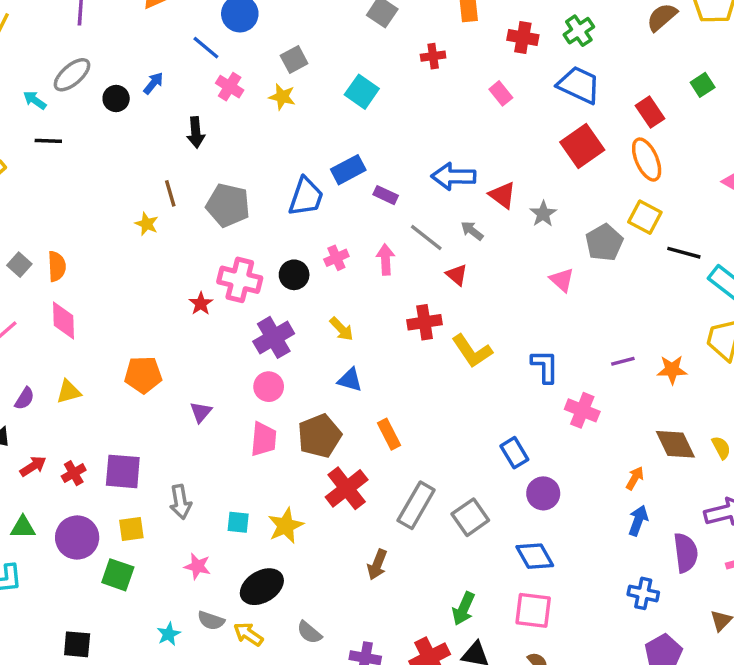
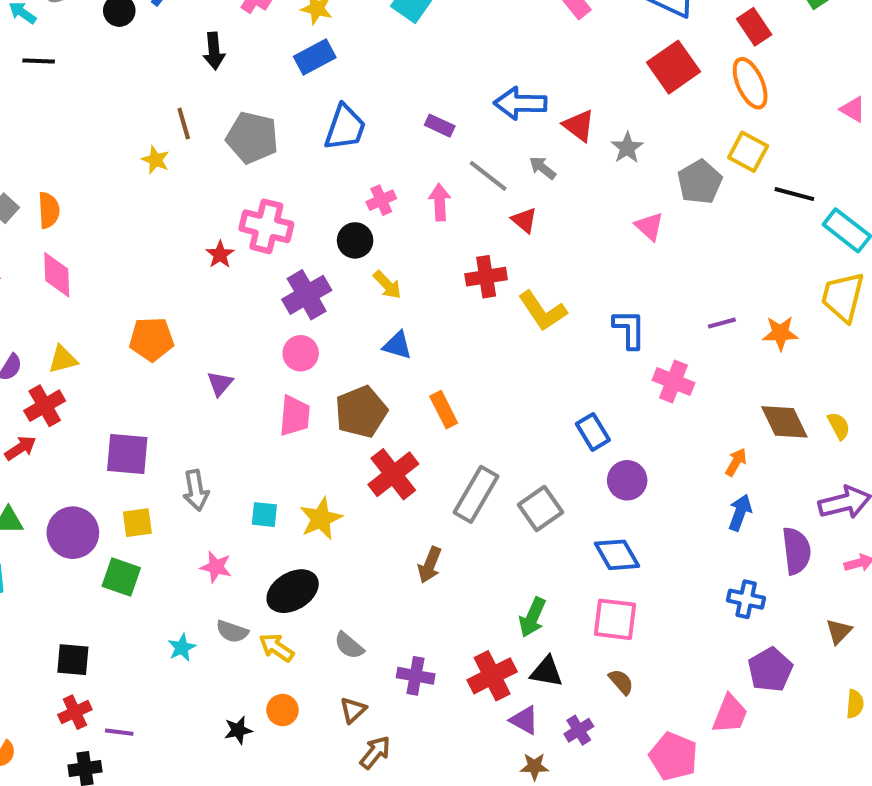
blue rectangle: (348, 170) -> (315, 57), moved
black circle: (294, 275) -> (355, 240), moved
red cross: (74, 473) -> (45, 406), moved, size x1.4

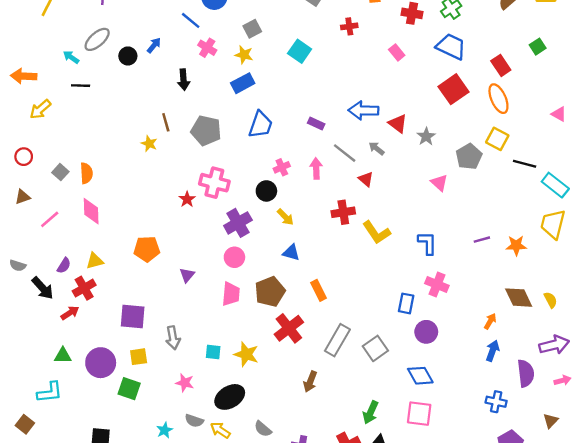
pink cross: (674, 382) -> (437, 285), moved
blue rectangle: (593, 432) -> (406, 303), turned 42
yellow star: (321, 519) -> (246, 354), turned -30

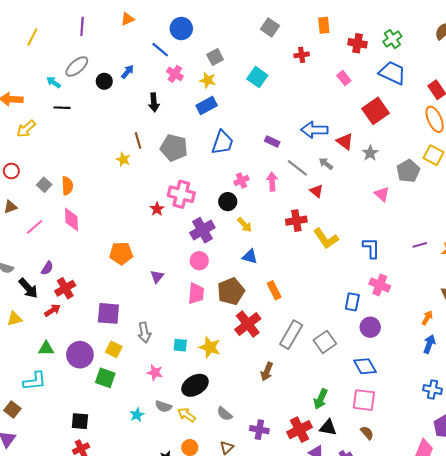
red square: (453, 89) -> (375, 111), moved
yellow triangle: (95, 261) -> (15, 319), moved
yellow square: (139, 357) -> (114, 349), turned 35

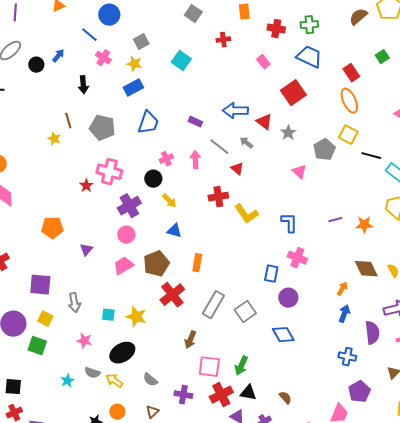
green cross: (392, 39) -> (309, 25), turned 30
orange rectangle: (274, 290) -> (197, 263), turned 36
pink trapezoid: (196, 293) -> (123, 266), turned -125
pink square: (364, 400) -> (209, 367), moved

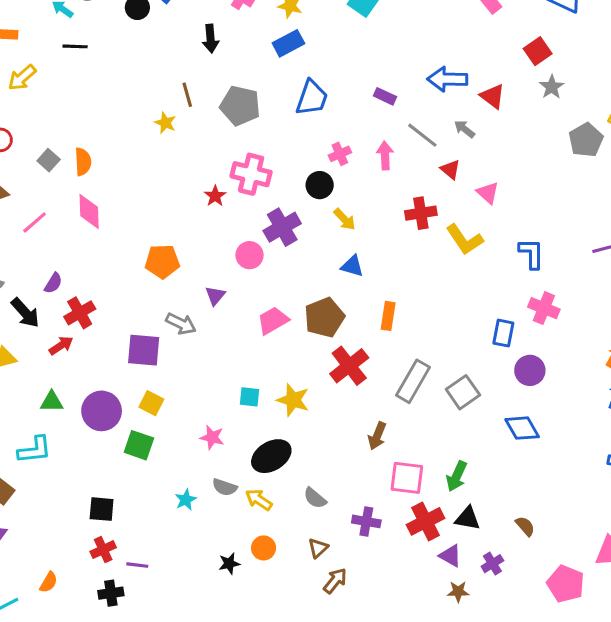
red square: (293, 93) -> (538, 51), size x0.7
gray star: (288, 133) -> (552, 87), moved
pink triangle: (299, 172) -> (488, 193), moved
pink circle: (126, 235) -> (250, 255), moved
gray arrow: (74, 303) -> (181, 324), moved, turned -54

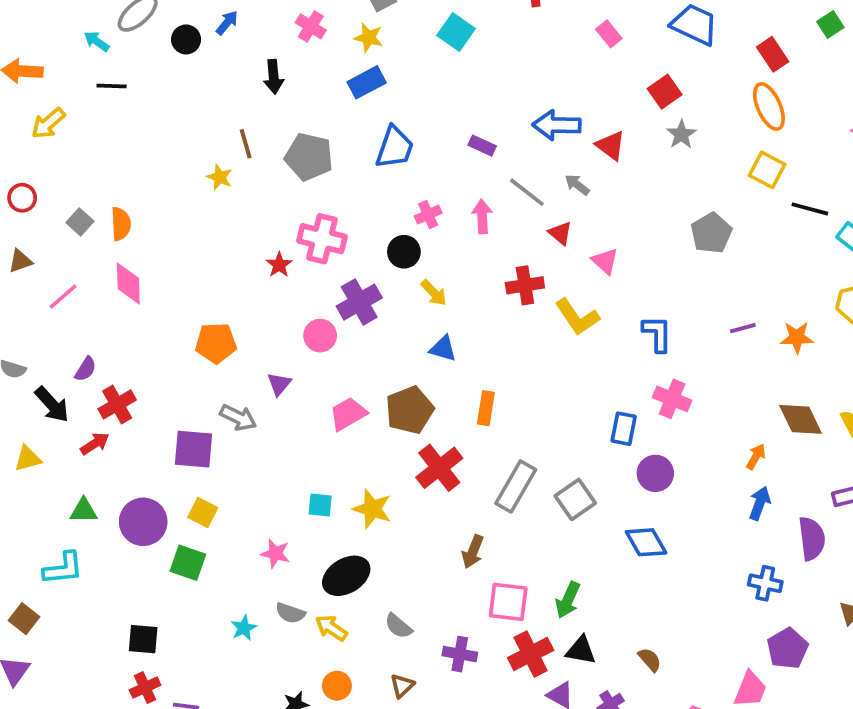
gray pentagon: (586, 140) -> (711, 233), moved

